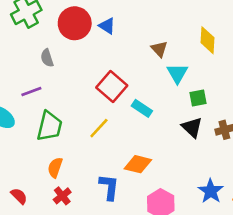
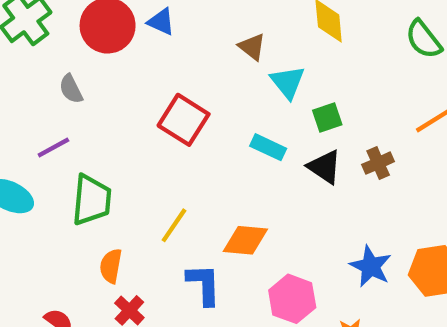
cyan rectangle: (142, 108) -> (268, 147), moved
yellow line: (99, 128) -> (174, 225), moved

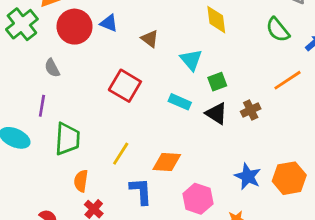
brown triangle: (252, 47) -> (150, 39), moved
purple line: (53, 148) -> (42, 106), turned -50

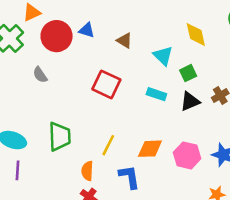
yellow diamond: (216, 20) -> (196, 34), moved
purple line: (42, 106) -> (18, 170), moved
black triangle: (216, 113) -> (190, 101), turned -50
orange semicircle: (81, 181) -> (87, 171), moved
pink hexagon: (198, 199) -> (187, 155), moved

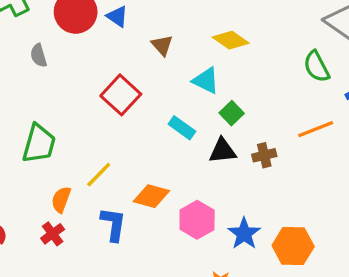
yellow diamond: (196, 34) -> (231, 40), moved, turned -60
cyan triangle: (163, 56) -> (206, 81), turned -35
green square: (188, 73) -> (232, 113), turned -35

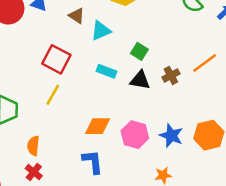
cyan triangle: (206, 81) -> (101, 31), moved, turned -35
orange line: (316, 129) -> (205, 63), moved
black triangle: (223, 151) -> (140, 80), turned 30
yellow line: (99, 175) -> (53, 95), moved
blue L-shape: (113, 224) -> (93, 162), moved

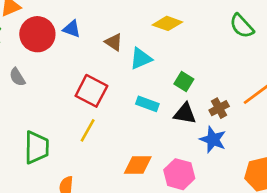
blue star: (171, 136) -> (213, 140), moved

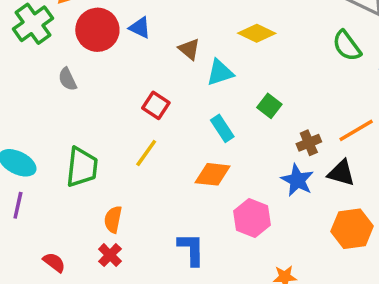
red square: (91, 91) -> (156, 105), size x0.7
cyan rectangle: (147, 104) -> (222, 128), turned 30
black triangle: (185, 114) -> (341, 173), moved
orange diamond: (138, 165) -> (213, 174), moved

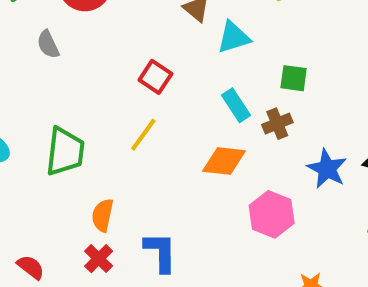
green square: (269, 106) -> (294, 78), turned -30
brown cross: (309, 143) -> (277, 124), moved
blue L-shape: (191, 249) -> (160, 252), moved

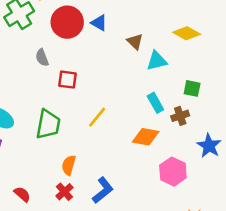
red square: (155, 77) -> (68, 80), moved, turned -30
blue L-shape: (160, 252) -> (103, 190), turned 48

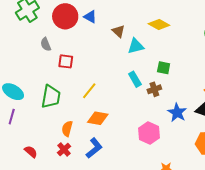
orange diamond: (146, 137) -> (98, 118), moved

